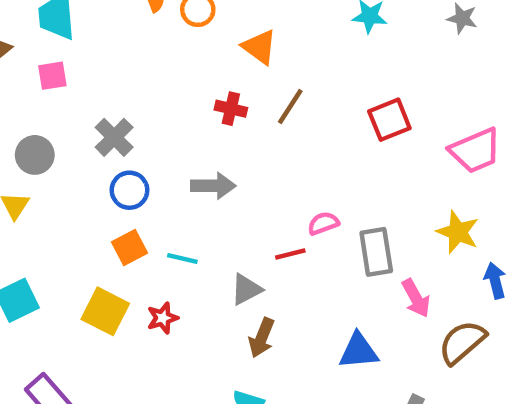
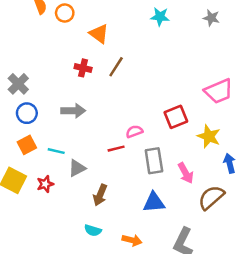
red square: (389, 120) -> (176, 117), moved
gray rectangle: (376, 252) -> (154, 161), moved
gray triangle: (246, 289) -> (77, 168), moved

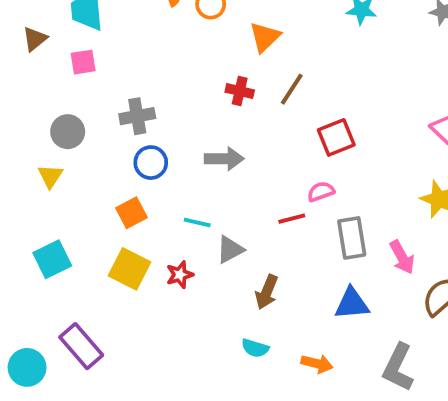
orange triangle: (99, 34) -> (265, 37), turned 40
gray cross: (18, 84) -> (137, 116), turned 35
red square: (176, 117) -> (336, 137), moved
orange square: (27, 145) -> (131, 213), moved

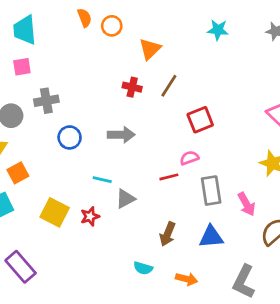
gray cross: (137, 116) -> (46, 101), moved
orange square: (131, 213) -> (18, 173), moved
brown arrow: (267, 292) -> (168, 234), moved

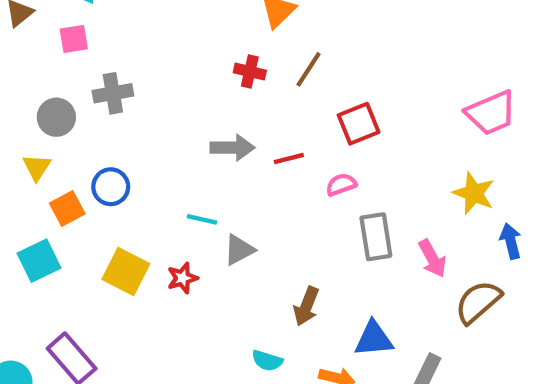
blue circle: (70, 137) -> (111, 187), moved
red line: (169, 177) -> (289, 158), moved
blue triangle: (211, 237) -> (374, 339), moved

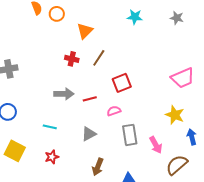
gray triangle: (239, 250) -> (89, 134), moved
red star: (182, 278) -> (52, 157), moved

